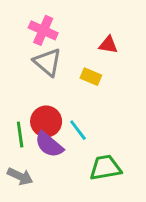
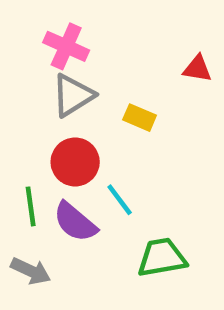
red triangle: (108, 45) -> (197, 69), moved
gray triangle: (48, 62) -> (73, 95), turned 48
red circle: (46, 121) -> (75, 162), moved

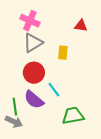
red triangle: (197, 69) -> (81, 26), moved
yellow rectangle: (140, 118) -> (63, 53), turned 72
green line: (31, 206) -> (15, 107), moved

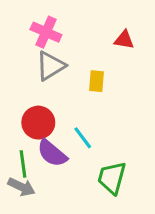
red circle: (34, 73) -> (38, 123), moved
green trapezoid: (73, 116) -> (112, 178), turned -65

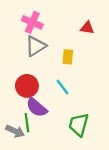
cyan line: (83, 138) -> (62, 87), moved
green line: (23, 164) -> (27, 123), moved

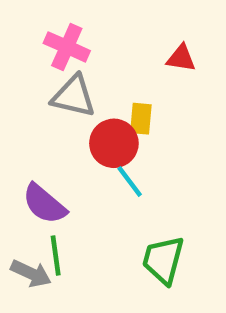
gray triangle: (36, 46) -> (74, 96), turned 45
red circle: (27, 86) -> (114, 143), moved
purple semicircle: (37, 107) -> (44, 204), moved

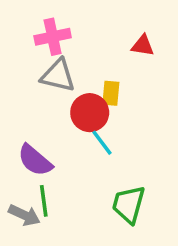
pink cross: (67, 47) -> (53, 37), turned -36

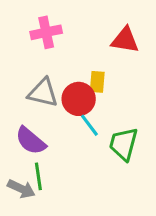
red triangle: (143, 46) -> (125, 40), size x1.4
gray triangle: (58, 76) -> (43, 93), moved
green trapezoid: (129, 204) -> (124, 144), moved

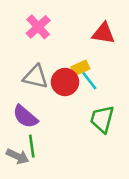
pink cross: (46, 32) -> (38, 27), turned -30
yellow rectangle: (97, 82) -> (80, 68), turned 60
cyan line: (89, 125) -> (89, 81), moved

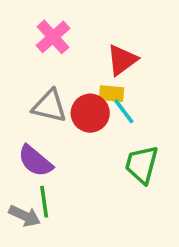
red triangle: (103, 33) -> (122, 60), moved, turned -45
yellow rectangle: (80, 68) -> (111, 94), turned 30

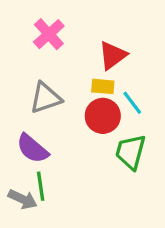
gray triangle: (49, 106) -> (46, 98), turned -32
cyan line: (124, 111) -> (132, 103), moved
red circle: (90, 113) -> (103, 116), moved

